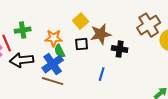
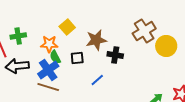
yellow square: (81, 21) -> (67, 27), moved
black square: (82, 44) -> (77, 58), moved
blue line: (102, 74) -> (97, 80), turned 32

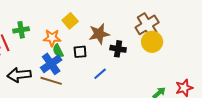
yellow circle: (166, 46) -> (152, 42), moved
black arrow: (17, 66) -> (19, 75), moved

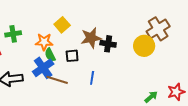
brown cross: (147, 25) -> (158, 29), moved
black cross: (118, 49) -> (108, 44), moved
blue line: (100, 74) -> (92, 78), turned -40
brown line: (51, 81) -> (57, 80), moved

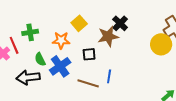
black cross: (108, 44) -> (120, 23), moved, turned 35
green semicircle: (50, 55) -> (40, 59), moved
brown line: (57, 80) -> (88, 83), moved

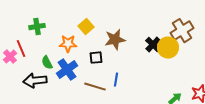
black cross: (120, 23) -> (153, 45), moved
green cross: (30, 32) -> (37, 27), moved

